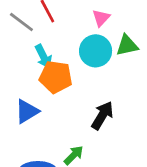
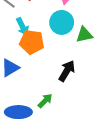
green triangle: (127, 45) -> (84, 35), moved

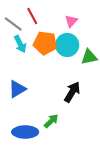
cyan arrow: (22, 27) -> (20, 44), moved
orange pentagon: (32, 42) -> (45, 43), moved

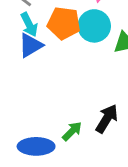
blue triangle: (17, 89) -> (31, 45), moved
black arrow: (72, 92) -> (107, 119), moved

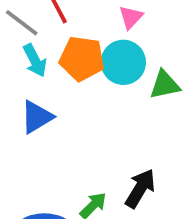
blue triangle: (31, 45) -> (37, 117), moved

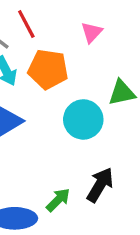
cyan circle: (123, 62) -> (83, 119), moved

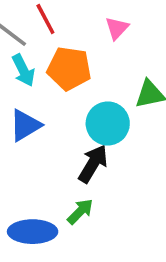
black arrow: (100, 185) -> (93, 164), moved

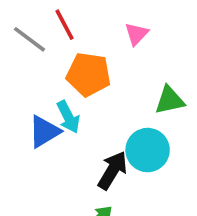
cyan arrow: (23, 70) -> (68, 117), moved
cyan circle: (108, 123) -> (148, 150), moved

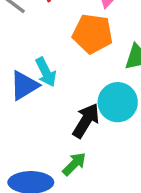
orange pentagon: (89, 74) -> (93, 34), moved

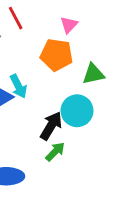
green arrow: (74, 164) -> (55, 152), moved

